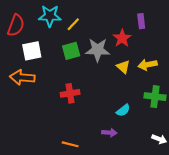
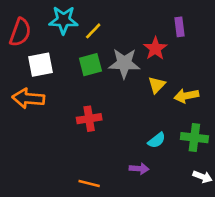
yellow arrow: (148, 65) -> (186, 96), moved
yellow triangle: (123, 67) -> (157, 85), turned 32
green cross: (155, 97) -> (194, 138), moved

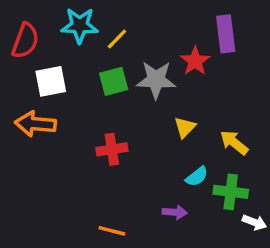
purple rectangle: (180, 27) -> (226, 34), size x1.5
yellow triangle: (157, 85) -> (185, 127), moved
yellow arrow: (186, 96) -> (234, 143), moved, turned 50
green cross: (194, 138) -> (231, 192), moved

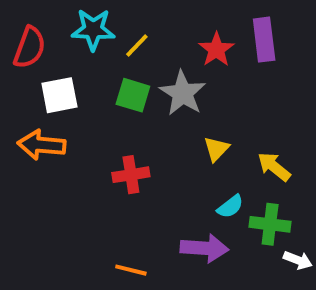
red star: (195, 61) -> (216, 49), moved
gray star: (156, 80) -> (183, 93), turned 30
green square: (114, 81) -> (133, 95), turned 32
purple arrow: (175, 212) -> (204, 248), size x1.6

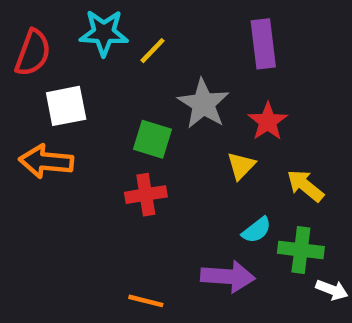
purple rectangle: (264, 40) -> (263, 44), moved
red star: (216, 49) -> (268, 121), moved
green square: (133, 95) -> (152, 139), moved

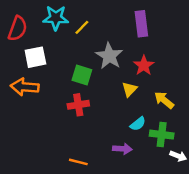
purple arrow: (228, 277) -> (122, 149), size x0.7

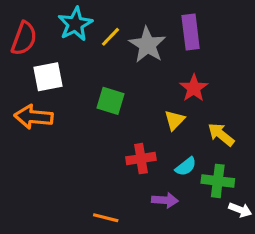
cyan star: (56, 18) -> (75, 24), turned -30
gray star: (109, 56) -> (147, 45), moved
red cross: (78, 105) -> (141, 159), moved

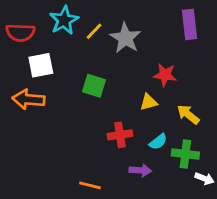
purple rectangle: (191, 32) -> (189, 24), moved
red semicircle: (24, 38) -> (20, 33), turned 72
red star: (194, 88) -> (165, 75), turned -30
yellow triangle: (175, 120) -> (149, 102), turned 30

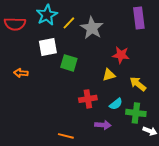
white square: (41, 65) -> (48, 47), moved
orange arrow: (29, 99) -> (21, 73), size x0.6

